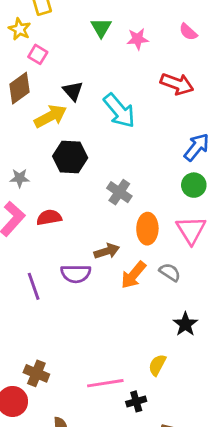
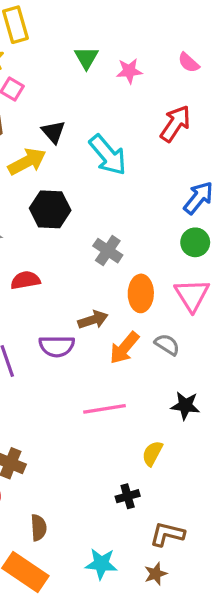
red arrow: (177, 84) -> (175, 124), turned -76
black star: (185, 324) -> (185, 406), turned -30
pink line: (105, 383) -> (105, 409), moved

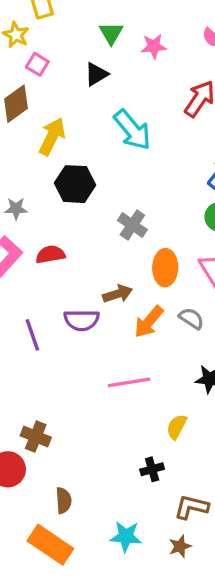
black triangle: (53, 132) -> (96, 74), moved, turned 40
yellow arrow: (27, 162) -> (52, 136), turned -36

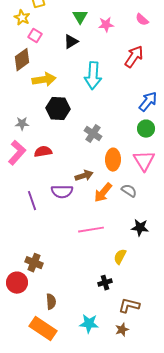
cyan arrow: (132, 130) -> (93, 76), turned 44
yellow arrow: (52, 136) -> (44, 80), turned 55

